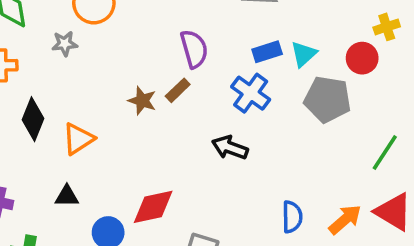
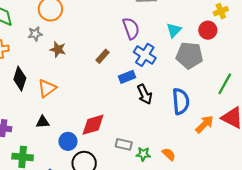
purple semicircle: (194, 49) -> (131, 28), moved
blue rectangle: (267, 52) -> (127, 77), moved
brown star: (142, 101) -> (58, 49), moved
black arrow: (230, 148) -> (145, 94), moved, turned -132
blue semicircle: (292, 217) -> (181, 101), moved, size x1.4

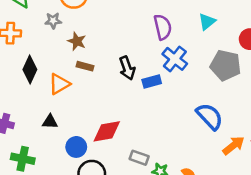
cyan triangle: (174, 30) -> (207, 22), moved
brown rectangle: (102, 56) -> (85, 66), moved, turned 56
black arrow: (145, 94) -> (127, 68), moved
blue semicircle: (181, 101) -> (210, 116), turned -45

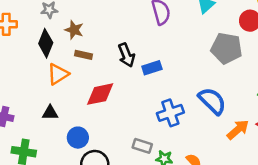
blue cross: (175, 59) -> (170, 113), moved, turned 35
black diamond: (30, 70) -> (46, 43), moved
red diamond: (107, 131) -> (100, 94), moved

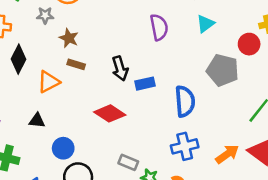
black diamond: (46, 43) -> (19, 59), moved
red diamond: (100, 94) -> (110, 113), moved, turned 40
blue semicircle: (212, 101) -> (185, 101), moved, turned 36
blue cross: (170, 113) -> (185, 146), moved

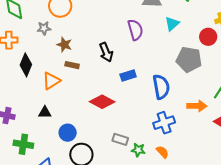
black arrow: (120, 68) -> (106, 52), moved
orange arrow: (227, 154) -> (197, 106), moved, turned 42

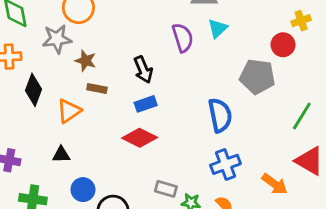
cyan triangle: (172, 24) -> (218, 28), moved
gray star: (44, 28) -> (57, 39), size x1.5
blue rectangle: (128, 75) -> (146, 104), moved
orange arrow: (197, 106) -> (275, 184), moved, turned 36
blue circle: (68, 133) -> (83, 190), moved

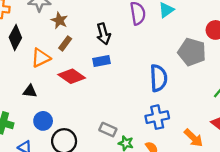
brown rectangle: (97, 88) -> (65, 43), turned -72
red diamond: (140, 138) -> (72, 76), moved

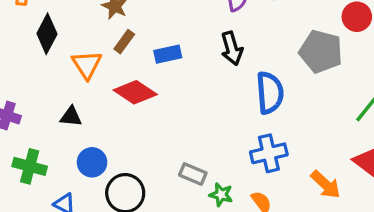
black arrow: (103, 34) -> (232, 48), moved
orange triangle: (41, 58) -> (87, 65), turned -36
blue rectangle: (101, 61) -> (168, 54), moved

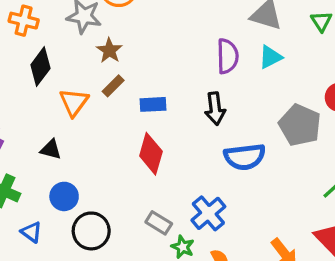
red diamond: (135, 92) -> (151, 154), moved, turned 63
blue semicircle: (270, 93) -> (245, 157), turned 78
blue cross: (269, 153) -> (208, 213), moved, turned -36

